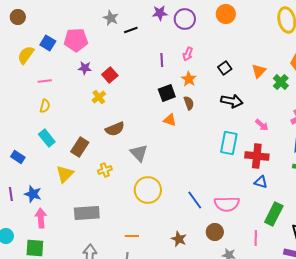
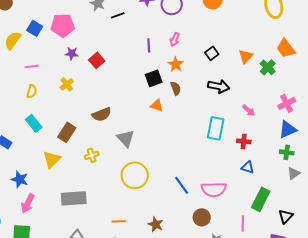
yellow cross: (99, 97) -> (67, 84), moved
red cross: (257, 156) -> (244, 141), size x0.6
pink arrow: (41, 218) -> (28, 203), turned -150
brown star: (179, 239) -> (156, 224), moved

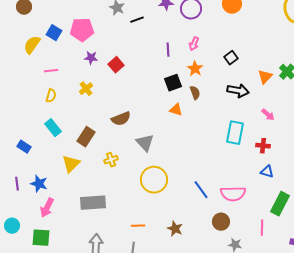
orange triangle: (246, 56) -> (265, 77), moved

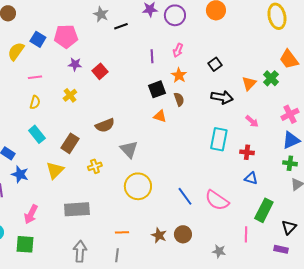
blue star: (39, 184) -> (20, 174), moved
pink semicircle: (233, 194) -> (217, 200), turned 35
brown circle: (221, 222) -> (183, 234), moved

